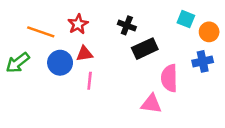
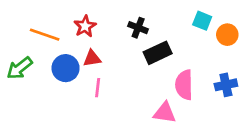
blue cross: (203, 61) -> (226, 85), moved

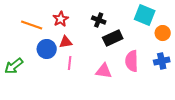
cyan square: (202, 21) -> (145, 15), size x1.5
orange circle: (227, 35) -> (163, 33), moved
green arrow: (20, 68) -> (14, 66), moved
pink triangle: (165, 113) -> (104, 71), moved

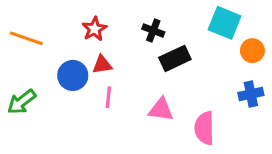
orange line: (32, 25) -> (26, 38), moved
pink semicircle: (132, 61) -> (204, 128), moved

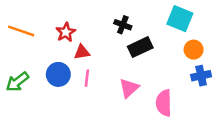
red star: (94, 29) -> (66, 32), moved
orange circle: (252, 51) -> (194, 50), moved
blue circle: (73, 75) -> (58, 74), moved
pink triangle: (161, 110) -> (129, 88), turned -50

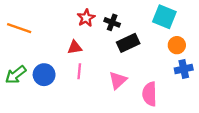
red star: (66, 32) -> (86, 18), moved
blue circle: (58, 74) -> (44, 75), moved

